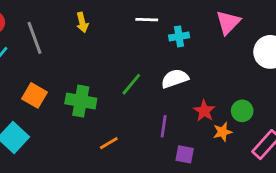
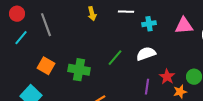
yellow arrow: (82, 22) -> (92, 14), moved
pink triangle: (228, 22) -> (184, 26), moved, turned 42
purple line: (164, 126) -> (147, 87), moved

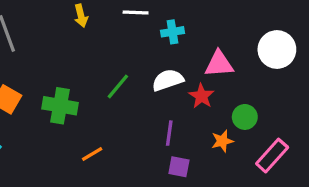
pink triangle: (184, 26) -> (219, 64), moved
red star: (167, 77) -> (201, 96), moved

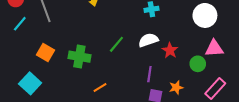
white circle: (277, 49) -> (205, 15), moved
pink triangle: (219, 64) -> (214, 48), moved
orange star: (222, 141) -> (176, 87), moved

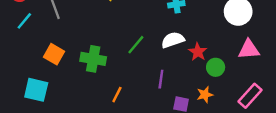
green circle: (198, 64) -> (216, 67), moved
purple line: (149, 74) -> (161, 79), moved
cyan square: (30, 83) -> (36, 90), turned -30
orange line: (100, 87) -> (117, 95), turned -32

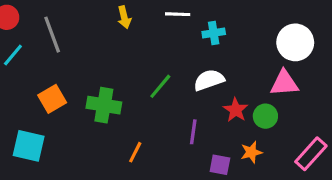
pink triangle: (249, 49) -> (284, 83), moved
red star: (198, 52) -> (236, 110), moved
orange square: (54, 54) -> (52, 99), turned 30

